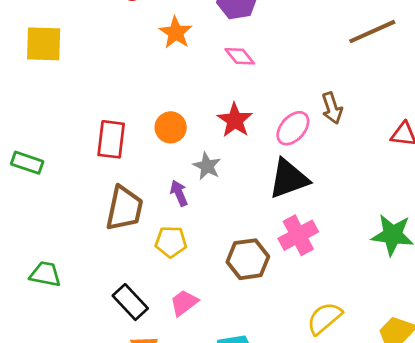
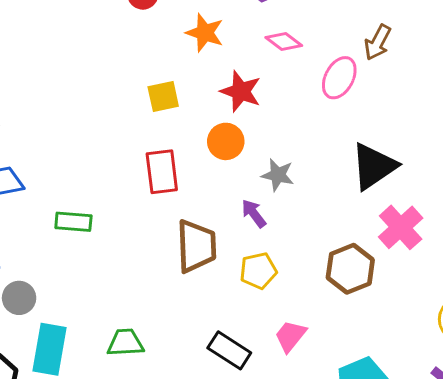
yellow square: (44, 44) -> (163, 97), moved, size x0.7
brown arrow: (332, 108) -> (378, 42), moved, turned 60
red star: (235, 120) -> (241, 91), moved
pink ellipse: (293, 128) -> (339, 78), moved

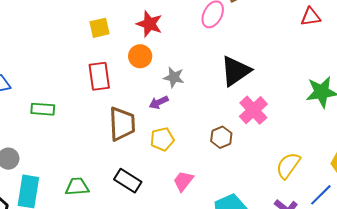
purple arrow: (254, 213) -> (159, 102), turned -78
brown hexagon: (350, 269) -> (221, 137), size x0.7
black rectangle: (229, 350) -> (128, 181), moved

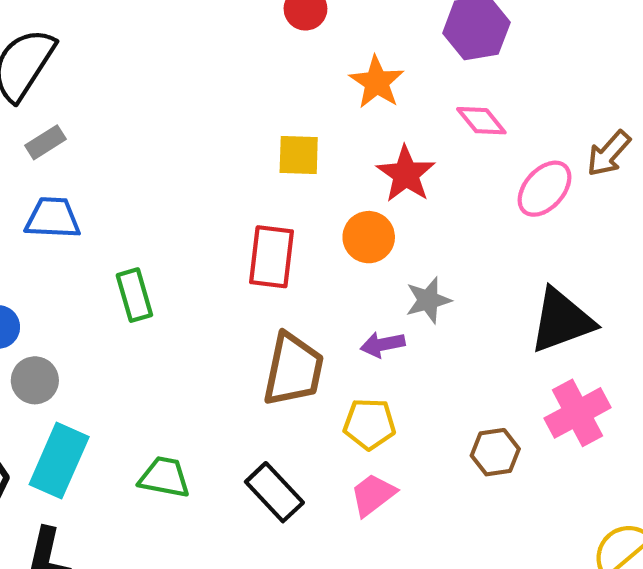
gray star: (174, 77) -> (428, 300), turned 30
green rectangle: (43, 109) -> (134, 295), turned 55
pink trapezoid: (183, 181) -> (373, 495), moved

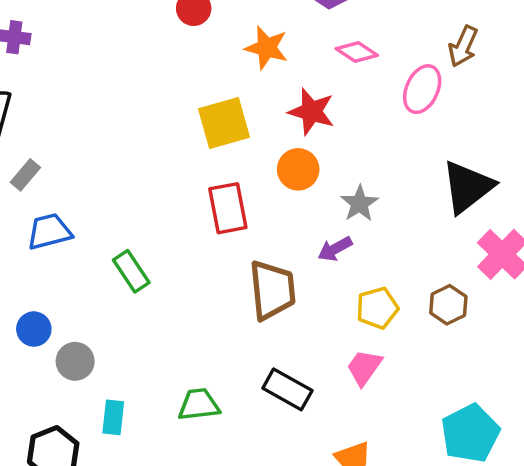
yellow square: (299, 155) -> (224, 123), size x1.4
yellow pentagon: (369, 424) -> (377, 308), moved
cyan rectangle: (59, 461) -> (113, 417), size x0.6

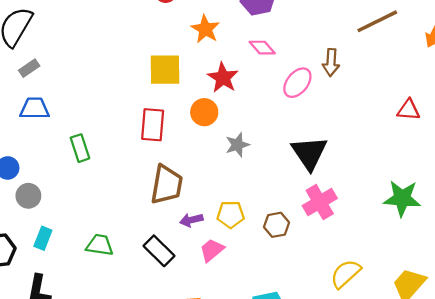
brown arrow: (463, 46) -> (331, 62), turned -36
black triangle: (468, 187) -> (309, 153), turned -42
purple arrow: (335, 249) -> (191, 220), moved

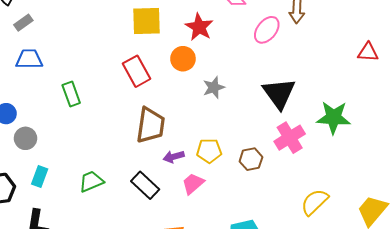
red rectangle: (153, 125) -> (136, 71), turned -32
green star: (402, 198) -> (334, 117), moved
green trapezoid: (100, 245) -> (91, 181), turned -30

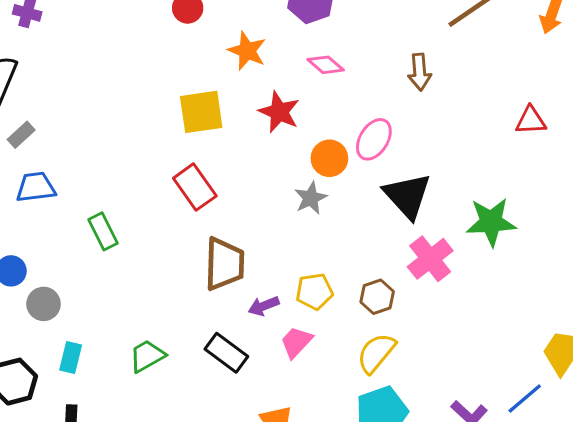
pink ellipse: (267, 30) -> (374, 139), moved
orange circle: (183, 59) -> (329, 158), moved
yellow semicircle: (315, 202) -> (376, 353), moved

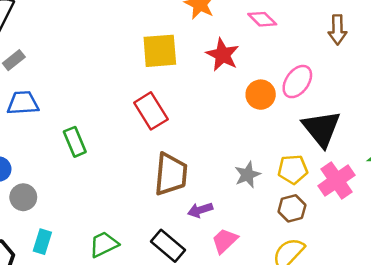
gray star: (311, 198) -> (247, 175), moved
yellow pentagon: (314, 291) -> (293, 169), moved

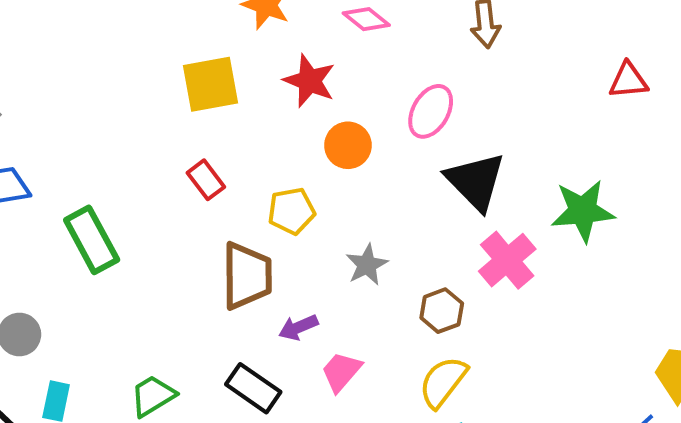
orange circle: (261, 95) -> (348, 145), moved
red rectangle: (151, 111) -> (206, 180), size x0.7
green rectangle: (75, 142) -> (92, 240), size x1.4
yellow pentagon: (293, 169) -> (291, 211), moved

